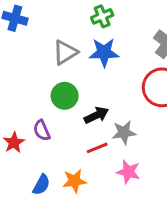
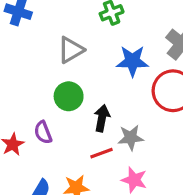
blue star: (104, 52) -> (132, 61), moved
black arrow: (96, 115) -> (102, 118), turned -55

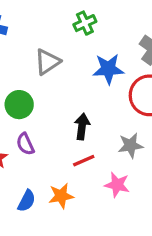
green circle: (69, 96) -> (19, 105), moved
gray star: (131, 138) -> (130, 145), moved

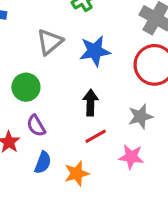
blue star: (108, 69) -> (95, 51), moved
blue semicircle: (27, 201) -> (43, 163), moved

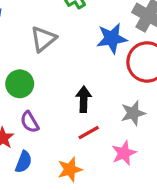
blue star: (95, 51) -> (112, 38), moved
pink star: (131, 157) -> (124, 153), turned -30
blue semicircle: (43, 163) -> (24, 162), moved

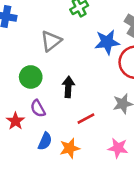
black arrow: (84, 99) -> (68, 87), moved
pink star: (124, 153) -> (118, 148), moved, turned 30
blue semicircle: (24, 162) -> (45, 141), moved

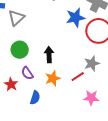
gray triangle: (51, 41) -> (16, 18), moved
red line: (86, 119) -> (78, 77), moved
orange star: (70, 148) -> (53, 78), moved

